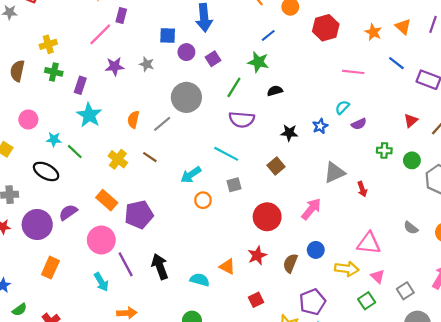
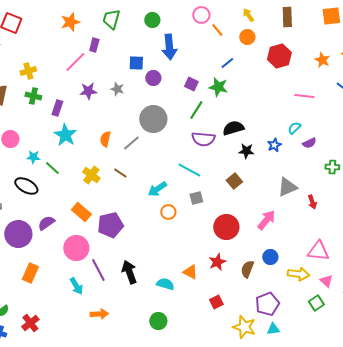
purple square: (213, 59) -> (191, 84), moved, turned -32
black semicircle: (275, 91) -> (233, 128), moved, size x1.5

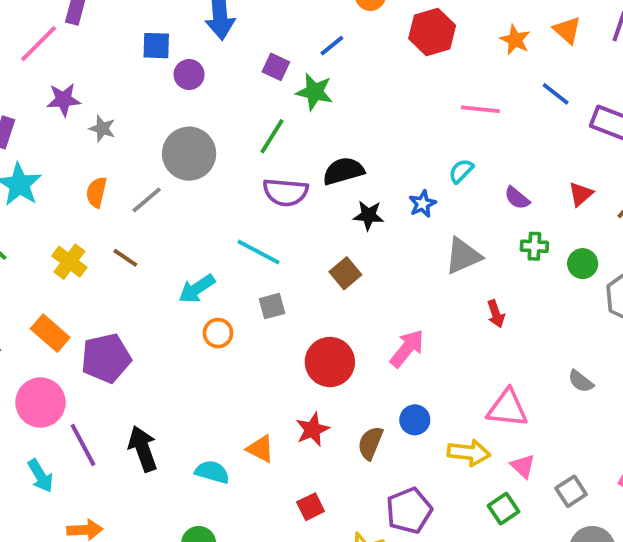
purple square: (191, 84) -> (276, 67), moved
gray star: (117, 89) -> (102, 129), moved
purple semicircle: (309, 143) -> (517, 198), moved, turned 64
gray triangle: (287, 187) -> (463, 256), moved

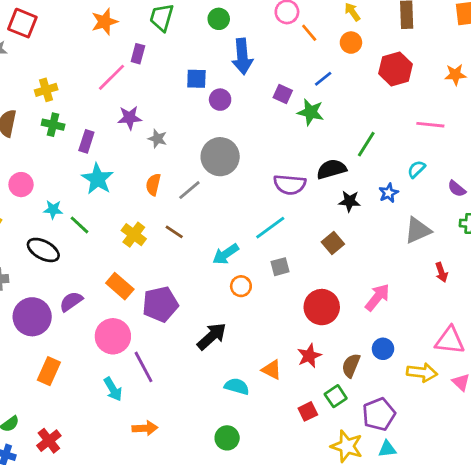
orange star: (515, 40) -> (455, 75), turned -30
green line: (272, 136) -> (366, 144), moved
cyan line: (259, 252) -> (270, 228), turned -64
black arrow: (143, 449) -> (212, 336), moved, turned 68
green square: (504, 509) -> (336, 396), moved

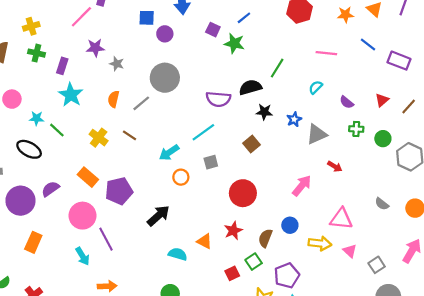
blue star: (389, 193) -> (294, 119), moved
red arrow: (441, 272) -> (335, 166), turned -40
pink arrow: (377, 297) -> (302, 186), moved

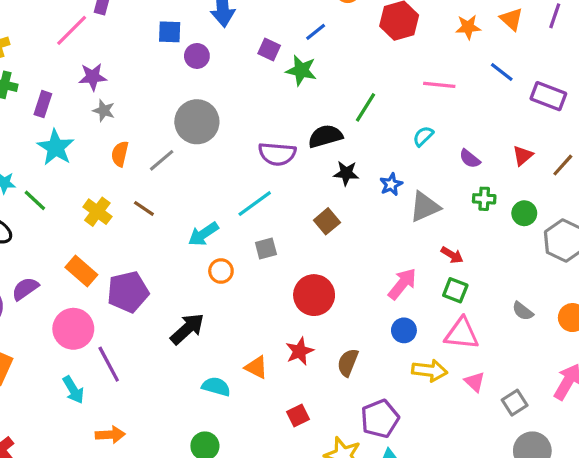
gray star: (117, 64) -> (104, 111), moved
blue circle: (290, 225) -> (404, 330), moved
green square: (254, 262) -> (455, 290), moved, turned -35

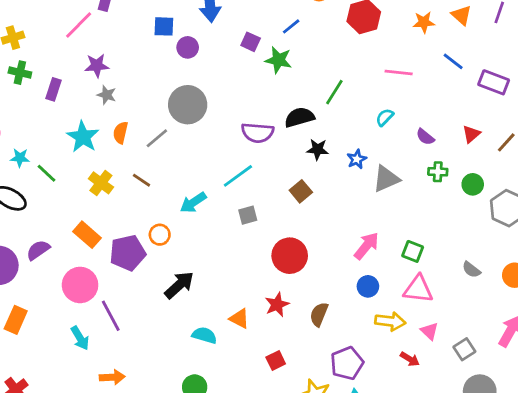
cyan star: (56, 147) -> (83, 137), moved
red arrow: (452, 255) -> (410, 359), moved
orange circle: (221, 271) -> (160, 235), moved

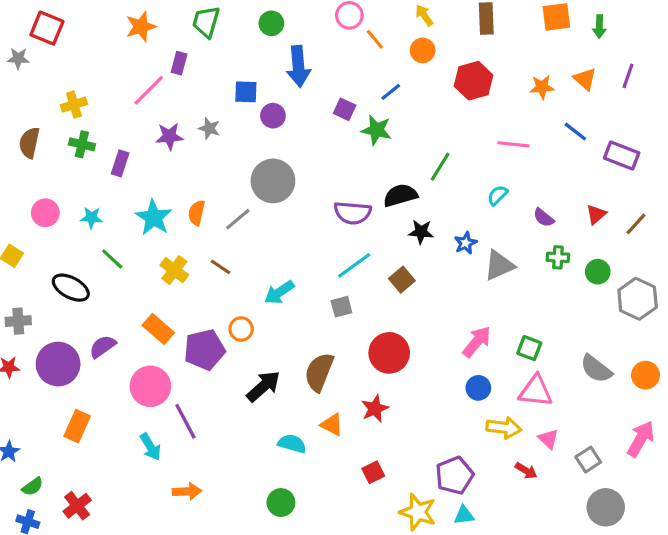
gray star: (107, 95) -> (209, 128), moved
cyan star: (20, 158) -> (91, 218), moved
cyan line: (238, 176) -> (354, 265), moved
gray semicircle: (471, 270) -> (596, 369), size x1.5
brown semicircle: (319, 314) -> (319, 372), moved, size x1.4

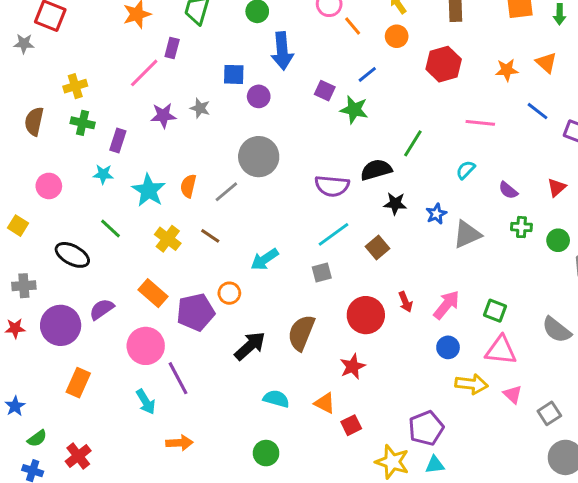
cyan star: (91, 218) -> (103, 174), moved
orange triangle: (332, 425) -> (325, 403), moved
red arrow: (526, 471) -> (405, 302), moved, turned 36

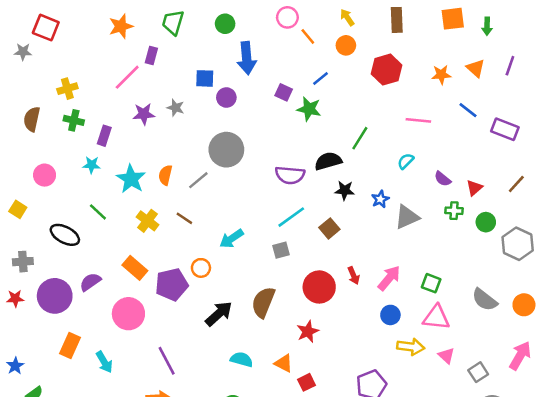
red triangle: (557, 187) -> (474, 188), moved
purple line: (178, 378) -> (167, 361), moved
cyan arrow: (146, 402) -> (104, 362), moved

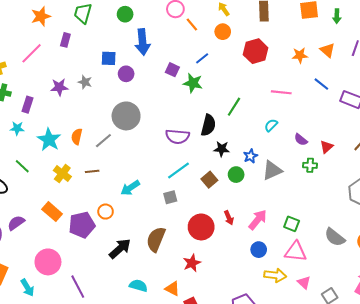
pink line: (127, 77) -> (32, 53), moved
black semicircle: (328, 161) -> (208, 125), turned 120
brown line: (184, 218) -> (92, 171), turned -40
green circle: (486, 222) -> (236, 175), moved
pink circle: (128, 314) -> (48, 262), moved

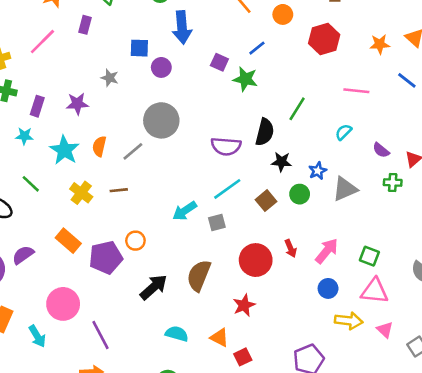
purple star: (59, 87) -> (77, 104), moved
cyan arrow: (130, 188) -> (185, 211), moved

